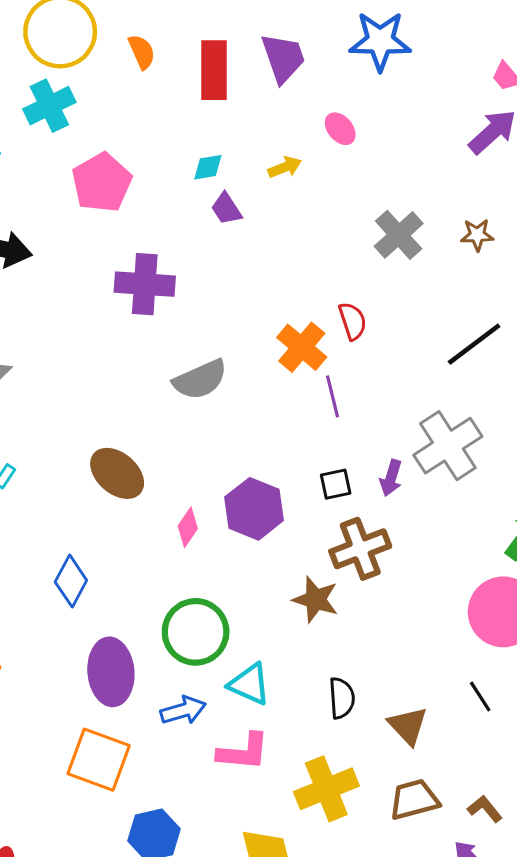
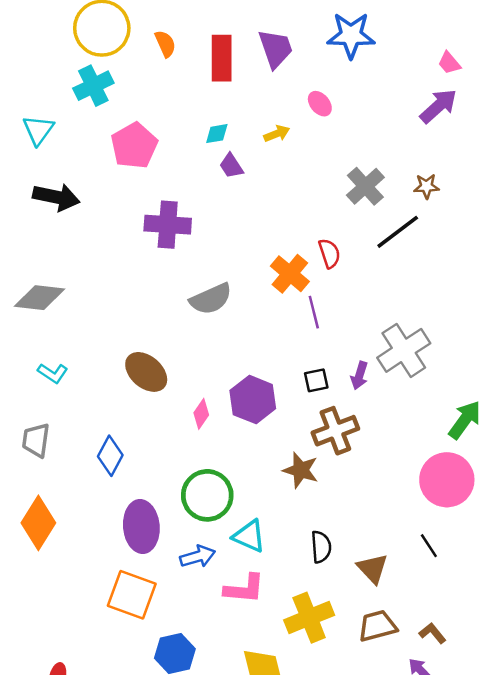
black line: (474, 344) -> (398, 232), moved

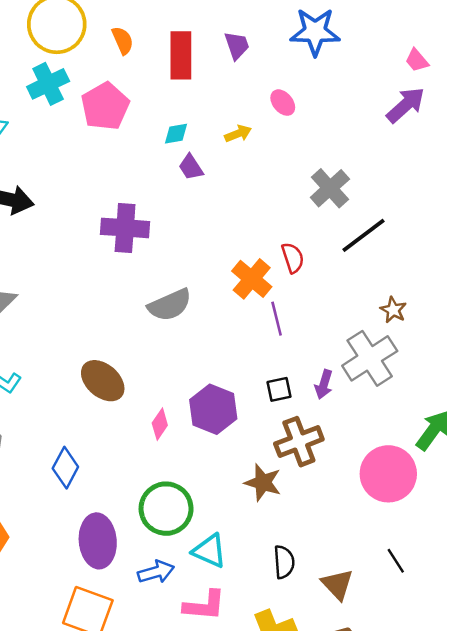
purple trapezoid: (276, 49) -> (237, 45), size x0.7
pink pentagon: (134, 146) -> (105, 106), moved
brown star: (426, 186) -> (393, 310), moved, turned 30
pink circle: (447, 480) -> (388, 474), moved

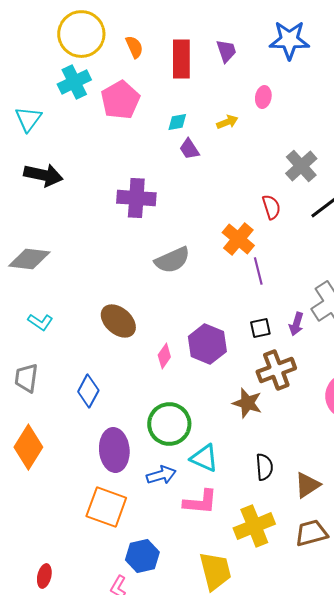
pink ellipse: (283, 103) -> (263, 97), turned 50
red semicircle: (293, 258) -> (271, 207), moved
brown triangle: (337, 584) -> (307, 485), turned 40

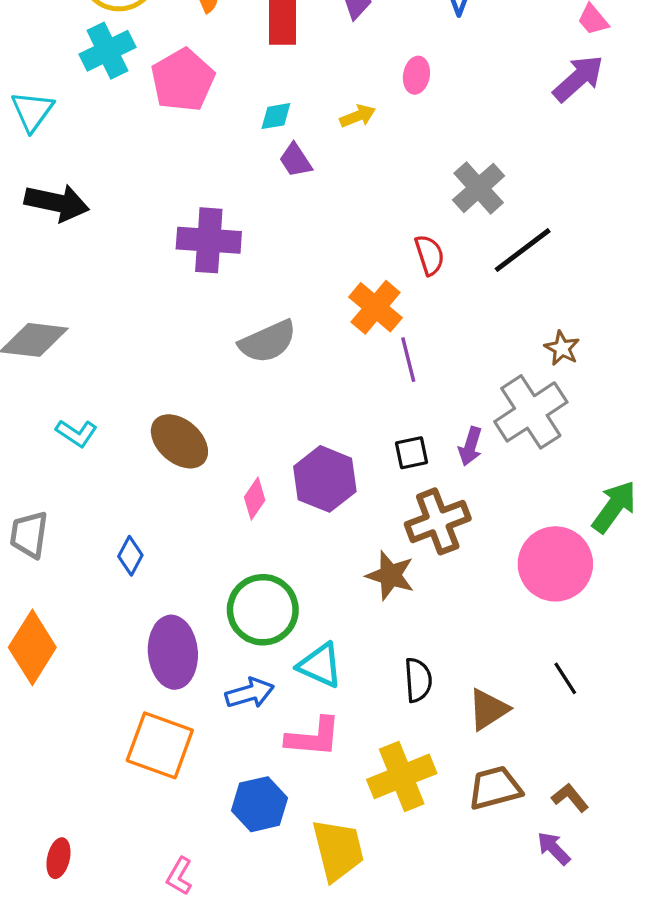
cyan L-shape: (40, 322) -> (76, 433), moved
blue diamond: (88, 391) -> (130, 556), size x0.7
blue hexagon: (142, 556) -> (260, 804), moved

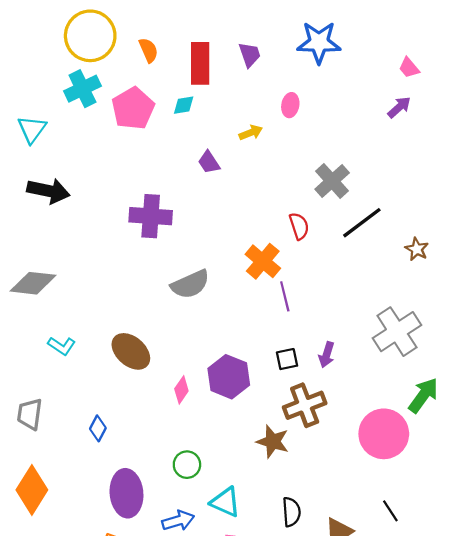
purple arrow: (578, 78) -> (399, 107), size x0.7
cyan diamond: (276, 116) -> (184, 105), moved
brown star: (562, 348) -> (417, 249), moved
gray cross: (531, 412) -> (397, 332), moved
green circle: (263, 610) -> (187, 465), size x0.6

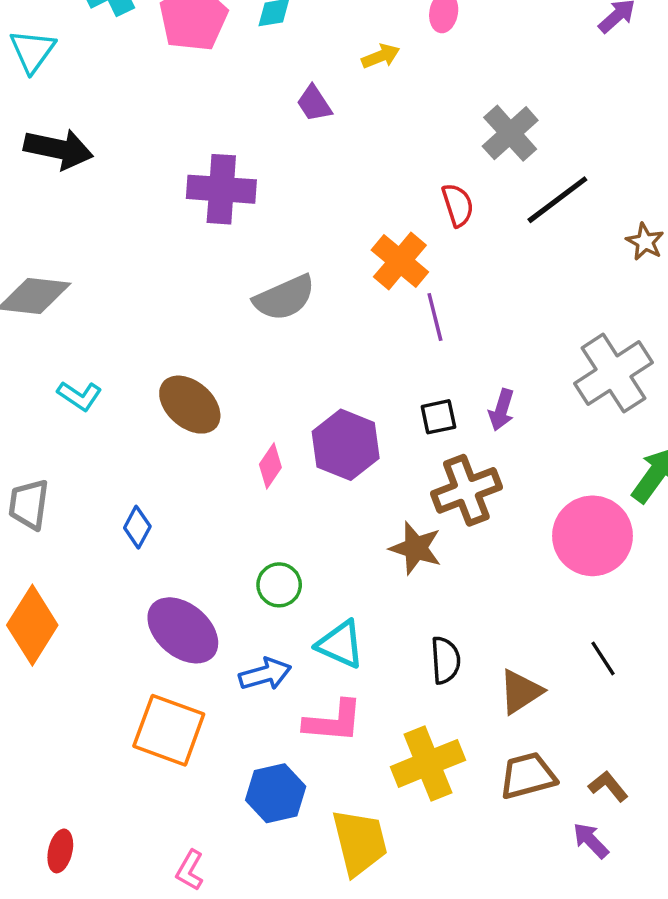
purple ellipse: (126, 493) -> (183, 630), turned -45

